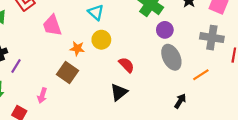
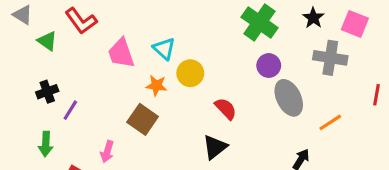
cyan triangle: (96, 12) -> (164, 49), moved
purple circle: (165, 30) -> (269, 66), moved
gray cross: (212, 38) -> (330, 58), moved

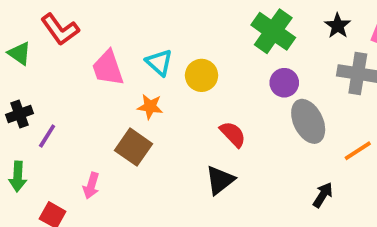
yellow circle: (190, 73) -> (202, 75), moved

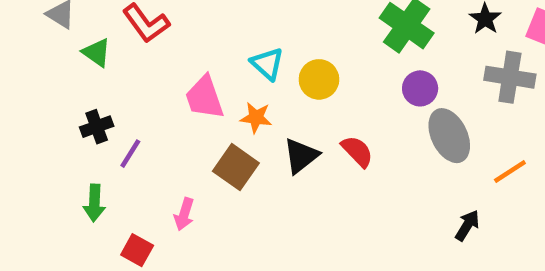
pink trapezoid: (108, 68) -> (204, 97), moved
black triangle: (220, 180) -> (301, 156), moved

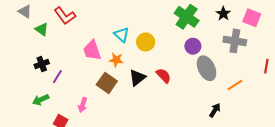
green arrow: (94, 203) -> (41, 100), turned 63

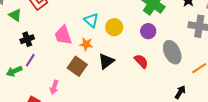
purple circle: (193, 46) -> (148, 31), moved
black cross: (42, 64) -> (27, 39), moved
red semicircle: (163, 76) -> (141, 61), moved
green arrow: (41, 100) -> (14, 71), moved

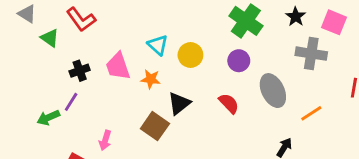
black cross: (27, 39) -> (80, 71), moved
brown square: (77, 66) -> (155, 126), moved

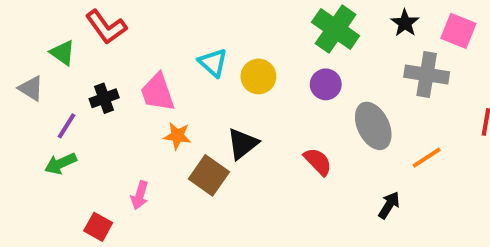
gray triangle: (27, 14) -> (31, 88), moved
orange star: (151, 79) -> (177, 136), moved
purple line: (71, 102) -> (66, 126), moved
red semicircle: (229, 103) -> (318, 162), moved

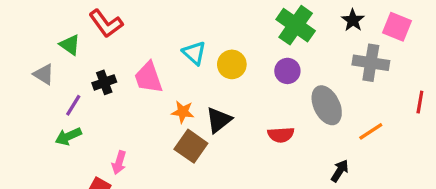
orange star: (177, 136) -> (183, 112), moved
red semicircle: (318, 162) -> (281, 135), turned 130
pink arrow: (140, 195) -> (119, 163), moved

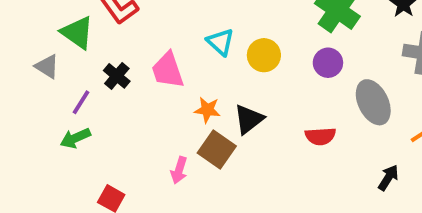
green triangle: (70, 45) -> (77, 33), size x1.4
black cross: (104, 82) -> (117, 76), turned -30
pink arrow: (119, 163) -> (179, 170), moved

